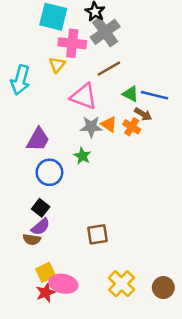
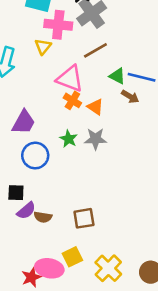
gray star: (91, 127) -> (95, 139), moved
orange cross: (132, 127) -> (72, 100), moved
black square: (41, 208) -> (16, 193), moved, turned -36
brown semicircle: (32, 239) -> (43, 217), moved
yellow square: (46, 272) -> (72, 257), moved

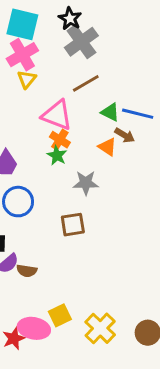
pink cross: (58, 25) -> (22, 55), moved, turned -36
orange triangle: (95, 107) -> (107, 147), moved
green star: (69, 139) -> (57, 155), moved
brown square: (84, 218) -> (73, 225), moved

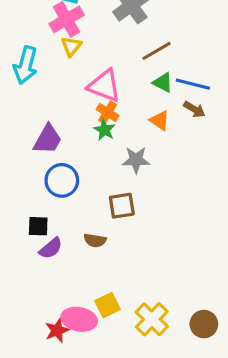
brown line: (86, 83) -> (157, 51), moved
brown arrow: (125, 135) -> (194, 109), moved
brown semicircle: (27, 271) -> (95, 240), moved

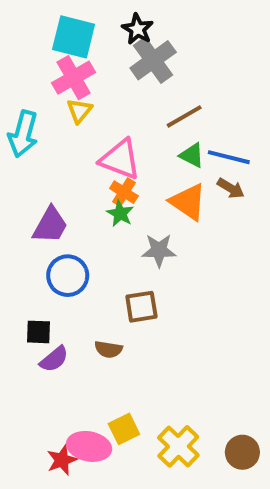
orange triangle: (160, 120) -> (188, 202), size x1.5

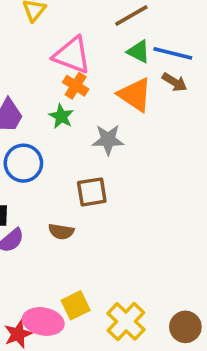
green star: (120, 214) -> (61, 116), moved

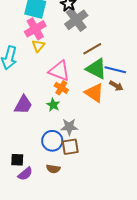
green triangle: (139, 52) -> (96, 69), size x1.6
gray star: (108, 140) -> (69, 127), moved
blue circle: (23, 163) -> (52, 141), moved

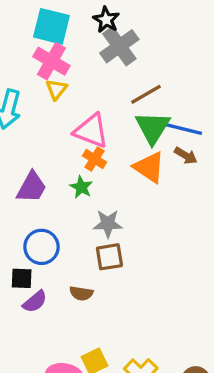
pink cross: (35, 29) -> (51, 61), turned -30
green triangle: (96, 69) -> (153, 127), turned 35
blue circle: (52, 141) -> (41, 247), moved

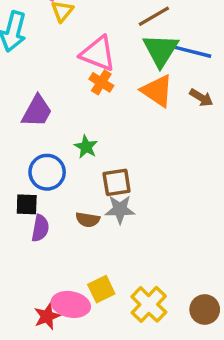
brown arrow: (186, 156) -> (201, 98), moved
green star: (81, 187) -> (86, 147), moved
gray star: (108, 224) -> (120, 209), moved
purple semicircle: (35, 302) -> (40, 228), turned -40

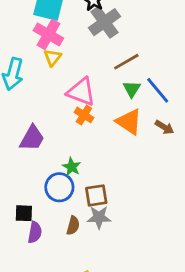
green triangle: (161, 50) -> (132, 89), size x0.6
blue line: (193, 52) -> (158, 90), turned 36
blue circle: (47, 172) -> (59, 187), moved
brown semicircle: (88, 220) -> (73, 225), turned -84

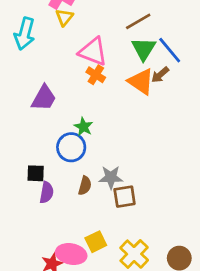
green triangle: (132, 89) -> (144, 49), size x1.4
brown arrow: (164, 127) -> (160, 75), moved, turned 108
brown square: (96, 195) -> (125, 197), moved

